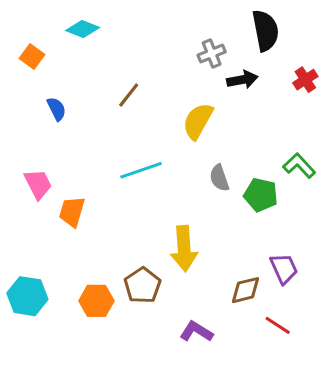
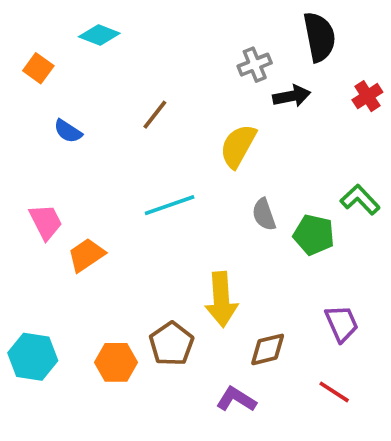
blue semicircle: (57, 109) -> (68, 131), turned 150
orange trapezoid: (72, 212) -> (86, 255), turned 40
brown diamond: (245, 290) -> (268, 349), moved

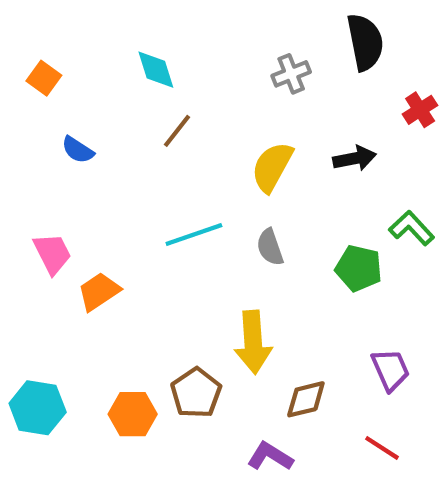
cyan diamond: (99, 35) -> (156, 70), moved, turned 51
black arrow: (292, 96) -> (355, 158), moved
gray semicircle: (264, 214) -> (270, 247), moved

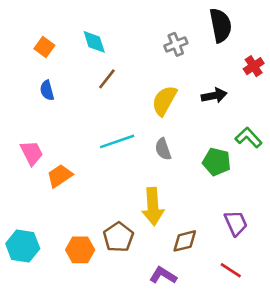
orange square: (44, 78) -> (44, 47), moved
blue semicircle: (78, 150) -> (47, 90), turned 42

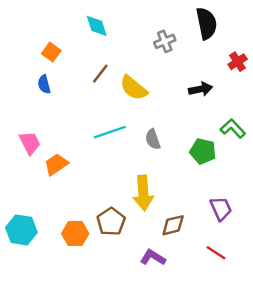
cyan diamond: (94, 42) -> (97, 26), moved
orange square: (44, 47) -> (51, 52), moved
yellow semicircle: (164, 101) -> (134, 88), moved, turned -80

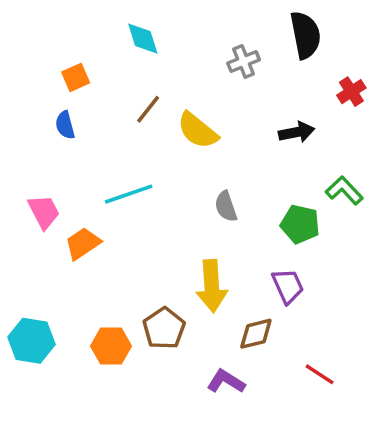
orange square: (51, 52) -> (76, 77), turned 30
cyan line: (110, 132) -> (129, 194), moved
purple trapezoid: (221, 208) -> (288, 286), moved

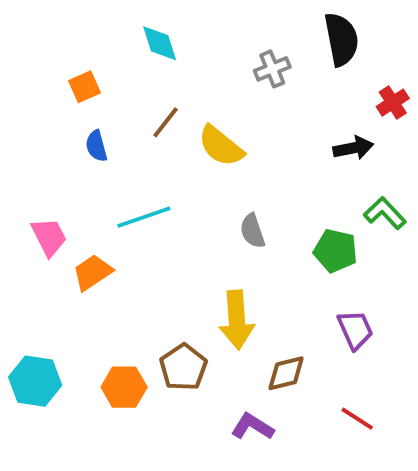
blue semicircle: (65, 125) -> (96, 146), moved
black arrow: (297, 132) -> (353, 148), moved
purple trapezoid: (288, 286) -> (355, 330), moved

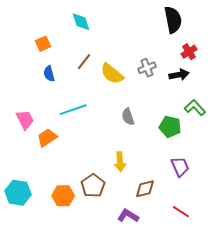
gray cross: (272, 69) -> (147, 68), moved
red cross: (393, 103) -> (189, 52), moved
yellow arrow: (237, 320) -> (120, 162), size x0.7

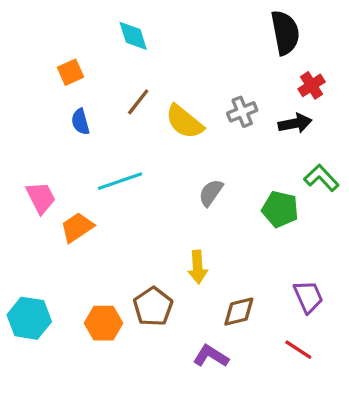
gray semicircle: (128, 117) -> (211, 193), turned 54
purple trapezoid: (180, 167) -> (308, 297), moved

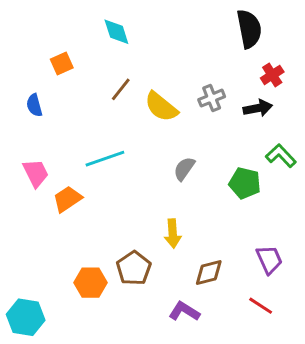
blue semicircle: (80, 122) -> (34, 105), moved
cyan hexagon: (29, 318) -> (26, 317), moved

